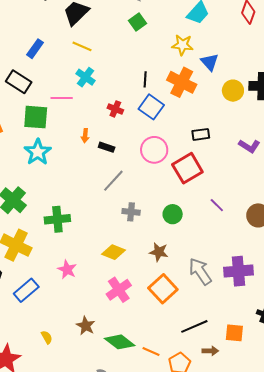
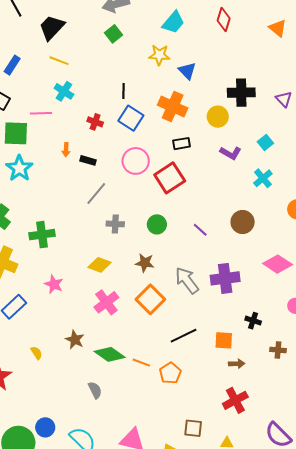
orange cross: (182, 82) -> (173, 107), moved
yellow circle: (233, 91) -> (218, 117), moved
purple line: (217, 205) -> (200, 230), moved
brown arrow: (210, 351) -> (237, 364), moved

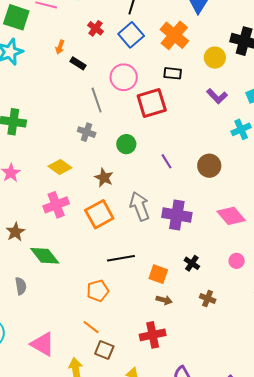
gray line: (96, 194) -> (97, 100), moved, turned -75
orange line: (141, 363) -> (91, 327), moved

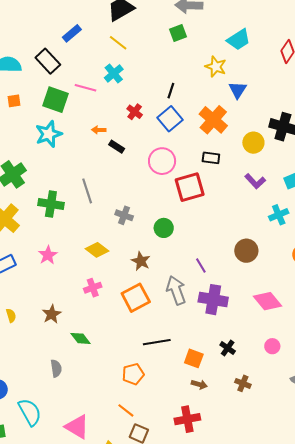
orange arrow: (60, 47) -> (99, 130), turned 72
gray line: (97, 100) -> (87, 191), moved
purple line: (166, 161) -> (201, 265), moved
pink cross: (56, 205) -> (93, 288), size x0.7
green diamond: (45, 256) -> (81, 338), size x0.7

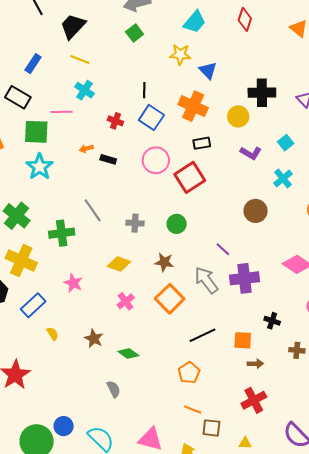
brown circle: (246, 251) -> (256, 211), moved
yellow semicircle: (11, 316) -> (53, 334), moved

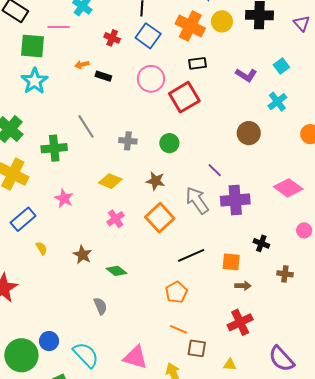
yellow circle: (238, 116) -> (222, 21), moved

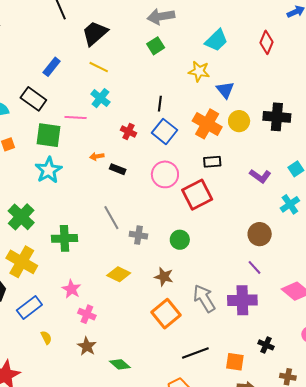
gray line: (86, 126) -> (111, 218), moved
purple line: (215, 170) -> (254, 267), moved
pink cross: (116, 219) -> (87, 314), moved, turned -36

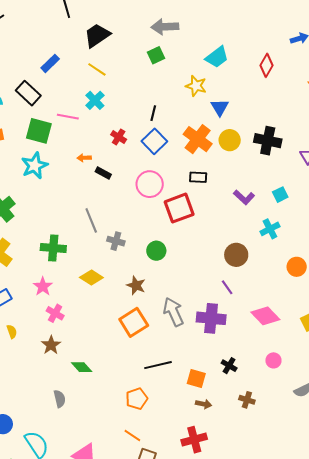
green cross: (64, 238) -> (53, 248), moved

